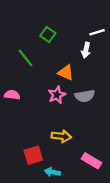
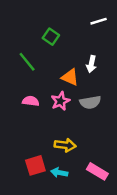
white line: (97, 32) -> (99, 21), moved
white arrow: (86, 50) -> (91, 64), moved
pink semicircle: (12, 95) -> (31, 101), moved
cyan arrow: (52, 172) -> (59, 173), moved

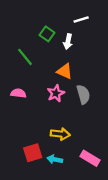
white line: (99, 21) -> (81, 20), moved
white arrow: (91, 64) -> (68, 42), moved
pink semicircle: (31, 101) -> (18, 93), moved
gray semicircle: (90, 102) -> (83, 94), turned -96

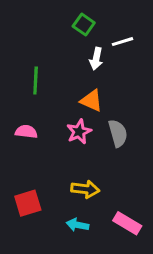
white line: (81, 20) -> (123, 42), moved
green square: (47, 34) -> (84, 24), moved
green line: (25, 57) -> (36, 80), turned 42
red square: (33, 153) -> (28, 203), moved

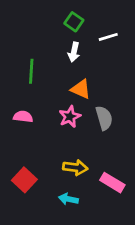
white arrow: (96, 59) -> (74, 52), moved
red square: (28, 203) -> (24, 180), turned -30
pink rectangle: (127, 223) -> (112, 183), moved

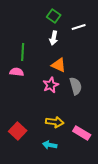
pink semicircle: (23, 117) -> (17, 72), moved

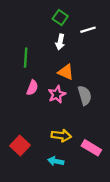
pink semicircle: (17, 72) -> (32, 88), moved, turned 104

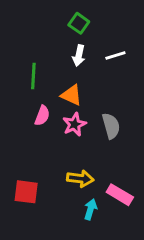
white line: (88, 30) -> (115, 56), moved
orange triangle: (66, 72) -> (71, 95), moved
red square: (20, 146) -> (26, 192), turned -36
cyan arrow: (56, 161) -> (91, 209), moved, turned 96

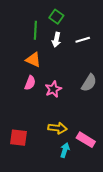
green line: (33, 76) -> (35, 30), moved
orange triangle: (71, 95) -> (33, 60), moved
gray semicircle: (111, 126) -> (89, 83), moved, turned 48

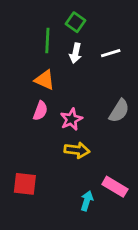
yellow arrow: (57, 128) -> (77, 150), moved

